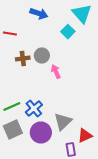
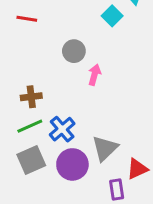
brown cross: (23, 58) -> (31, 97), moved
pink arrow: (56, 72) -> (95, 75), turned 40

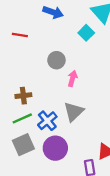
gray triangle: (105, 148) -> (74, 112), moved

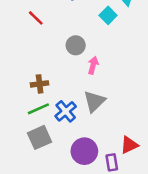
red line: (20, 35) -> (36, 18), turned 35
purple circle: (55, 148) -> (84, 151), moved

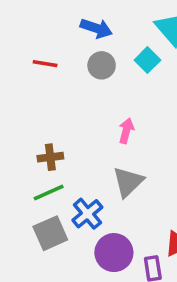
red line: (36, 18) -> (45, 64), turned -35
gray circle: (76, 45) -> (102, 65), moved
blue cross: (66, 111) -> (87, 214), moved

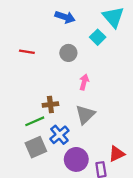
red line: (45, 64) -> (27, 52), moved
gray circle: (102, 65) -> (68, 53), moved
brown cross: (50, 157) -> (50, 105), moved

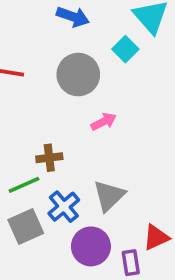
gray circle: (68, 53) -> (78, 75), size x1.5
pink arrow: (84, 82) -> (104, 122), turned 48
gray triangle: (85, 115) -> (109, 196), moved

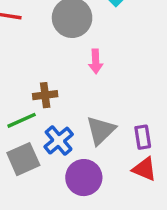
pink arrow: (104, 122) -> (96, 61), turned 115
red triangle: (156, 237) -> (144, 169), turned 48
purple rectangle: (131, 263) -> (143, 137), moved

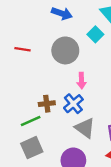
gray triangle: (101, 130) -> (85, 128), turned -40
blue cross: (59, 141) -> (73, 104), moved

